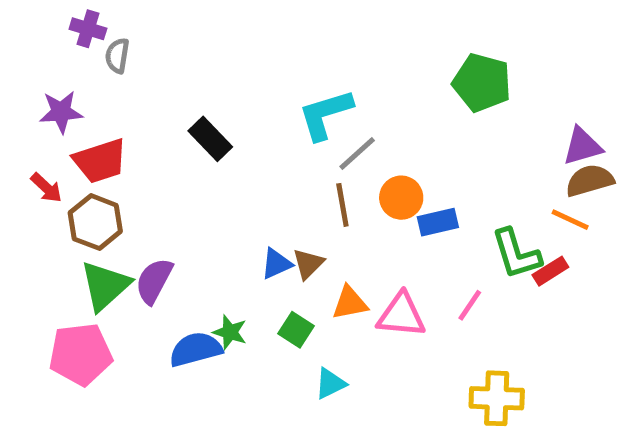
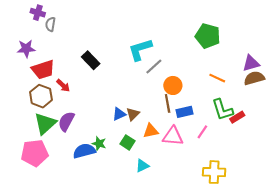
red arrow: (46, 188) -> (63, 85), moved
brown line: (342, 205) -> (168, 103), moved
orange line: (570, 220) -> (217, 78), moved
blue rectangle: (438, 222) -> (184, 112), moved

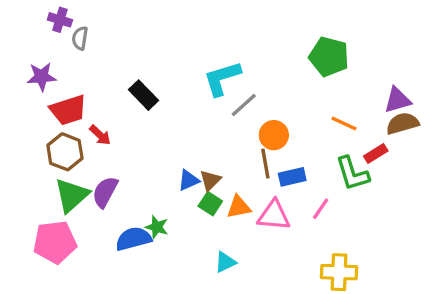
red rectangle: (237, 117) -> (376, 154), moved
green square: (128, 142) -> (210, 204), moved

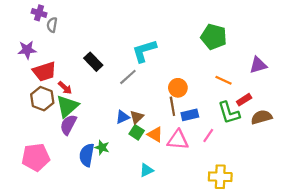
gray line: (244, 105) -> (128, 77), moved
brown semicircle: (402, 123) -> (261, 117), moved
green triangle: (72, 195) -> (67, 106), moved
orange triangle: (239, 207) -> (155, 134), turned 42
blue semicircle: (133, 239) -> (87, 155), turned -65

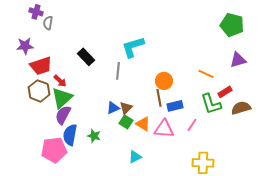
green pentagon: (214, 37) -> (232, 25), moved
gray line: (128, 77) -> (118, 71), turned -42
blue semicircle: (87, 155) -> (70, 135), moved
pink pentagon: (36, 157) -> (54, 150), moved

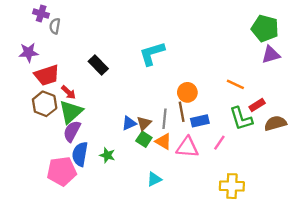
purple triangle: (238, 60) -> (271, 55), moved
gray line: (118, 71) -> (164, 119), moved

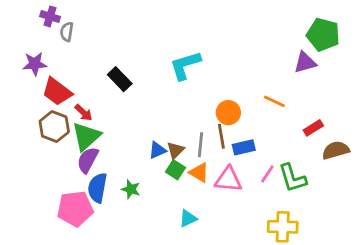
purple triangle: (271, 55) -> (305, 62), moved
red trapezoid: (47, 75) -> (57, 92), turned 55
orange line: (235, 84) -> (274, 101), moved
green L-shape: (241, 119) -> (292, 178), moved

